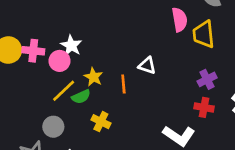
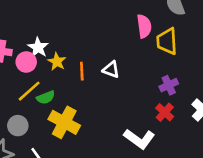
yellow star: (93, 77) -> (57, 62), moved
orange line: (123, 84) -> (82, 71), moved
red cross: (204, 107) -> (165, 112), turned 30
yellow cross: (101, 122) -> (64, 122), size x1.6

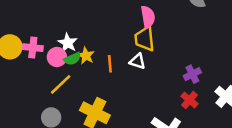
pink semicircle: (144, 26) -> (148, 17), moved
yellow trapezoid: (167, 41) -> (145, 39), moved
green semicircle: (46, 97) -> (72, 59), moved

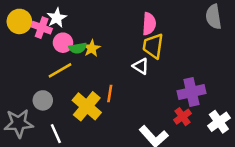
pink semicircle: (148, 17) -> (149, 24), moved
white star: (68, 43) -> (57, 18), moved
orange line: (110, 64) -> (110, 94), moved
purple cross: (192, 74) -> (192, 92), size x1.5

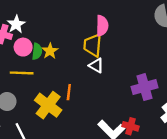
yellow trapezoid: (153, 46) -> (93, 45), moved
green semicircle: (78, 48) -> (37, 51), turned -70
yellow line: (60, 70) -> (22, 73), turned 35
red cross: (183, 117) -> (130, 126), moved, turned -35

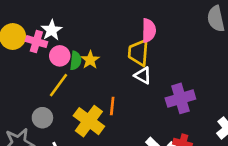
yellow line: (22, 73) -> (58, 85), turned -55
purple cross: (145, 87) -> (180, 98), moved

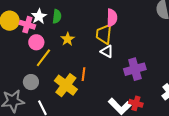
pink circle: (60, 56) -> (36, 42), moved
green semicircle: (76, 61) -> (57, 16), moved

